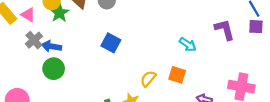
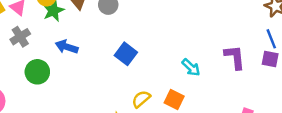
blue square: (111, 43) -> (126, 54), moved
blue arrow: (51, 46) -> (67, 47), moved

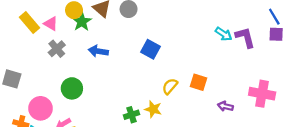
cyan arrow: (191, 67) -> (224, 34), moved
green circle: (37, 72) -> (72, 88), moved

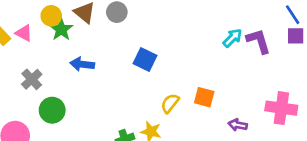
cyan arrow: (224, 34) -> (232, 38), turned -77
gray cross: (57, 49) -> (32, 79), moved

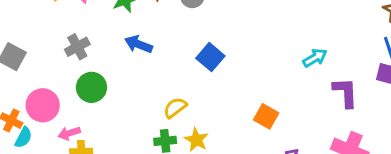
purple L-shape: (259, 41) -> (345, 92), moved
yellow semicircle: (170, 103) -> (175, 108), moved

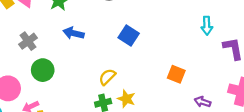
cyan arrow: (315, 58) -> (207, 26), turned 126

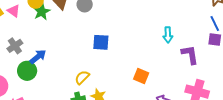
blue arrow: (74, 33) -> (38, 57), moved, turned 126
blue square: (129, 36) -> (101, 42), turned -30

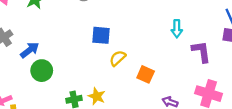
green circle: (27, 71) -> (42, 71), moved
yellow semicircle: (82, 77) -> (118, 58), moved

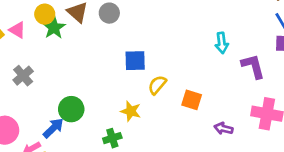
blue arrow: (30, 50) -> (53, 128), moved
yellow star: (97, 96) -> (131, 111), moved

